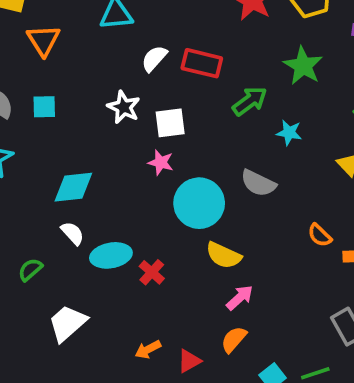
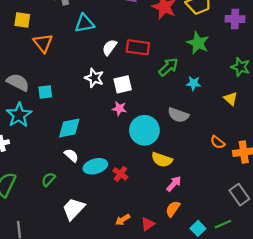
cyan square: (44, 107) -> (45, 92), moved

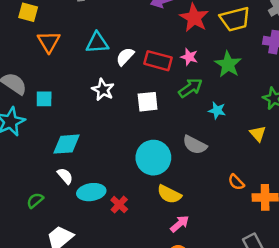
cyan triangle: (84, 23) -> (97, 43), moved
white square: (123, 84) -> (148, 102), moved
pink star: (119, 108) -> (189, 57), moved

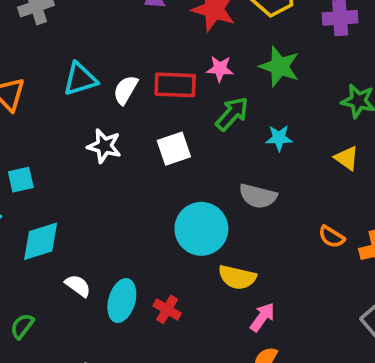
cyan diamond: (67, 144) -> (41, 241), moved
cyan ellipse: (91, 192) -> (122, 301), turned -52
green semicircle: (35, 200) -> (22, 326), moved

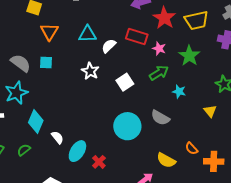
red rectangle: (175, 85) -> (137, 36), moved
white square: (174, 149) -> (125, 82), turned -30
cyan square: (21, 180) -> (46, 62), moved
cyan diamond: (41, 241) -> (36, 122), moved, turned -65
yellow semicircle: (237, 277) -> (166, 160), moved

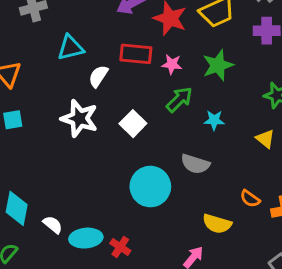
cyan triangle: (87, 34) -> (71, 48), moved
green star: (189, 56) -> (218, 65), turned 30
white star: (90, 71) -> (79, 118), size x1.4
cyan ellipse: (77, 151) -> (86, 238), turned 65

